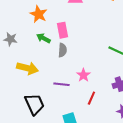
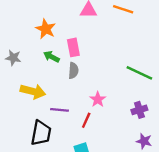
purple line: (61, 84) -> (60, 110), moved
red line: (91, 98) -> (86, 120), moved
black trapezoid: (34, 104) -> (41, 133), turned 35

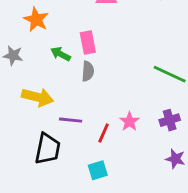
orange star: (46, 29) -> (36, 20), moved
pink star: (98, 99) -> (129, 122), moved

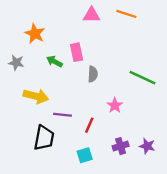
gray semicircle: (88, 71) -> (93, 74), moved
purple cross: (170, 120) -> (121, 146), moved
pink star: (129, 122) -> (115, 105), moved

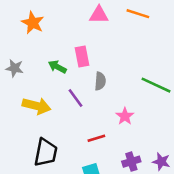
orange star: (35, 34) -> (33, 23), moved
purple line: (63, 115) -> (76, 98), moved, turned 48
red line: (89, 125) -> (96, 138), turned 49

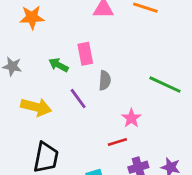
orange star: (33, 23) -> (32, 17), turned -30
red line: (96, 138) -> (117, 142), moved

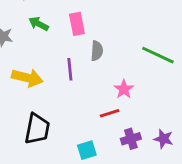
green arrow: (59, 65) -> (39, 24), moved
purple line: (78, 99) -> (70, 69), turned 30

